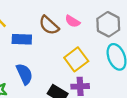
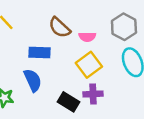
pink semicircle: (73, 21) -> (87, 37), moved, turned -32
blue rectangle: (22, 39) -> (39, 53), moved

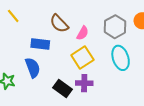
pink semicircle: (87, 37) -> (83, 33), turned -64

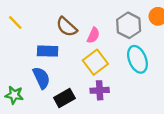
black rectangle: (63, 88) -> (64, 98), moved, turned -60

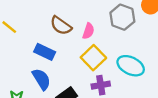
blue rectangle: (48, 51) -> (45, 52), turned 30
cyan ellipse: (137, 59) -> (131, 66), moved, turned -36

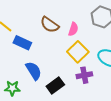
blue rectangle: (45, 52) -> (22, 43), moved

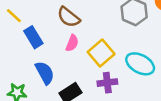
pink semicircle: (73, 29) -> (72, 43), moved
blue rectangle: (22, 43) -> (33, 37), turned 30

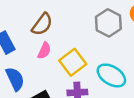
brown semicircle: (69, 17) -> (42, 24), turned -95

